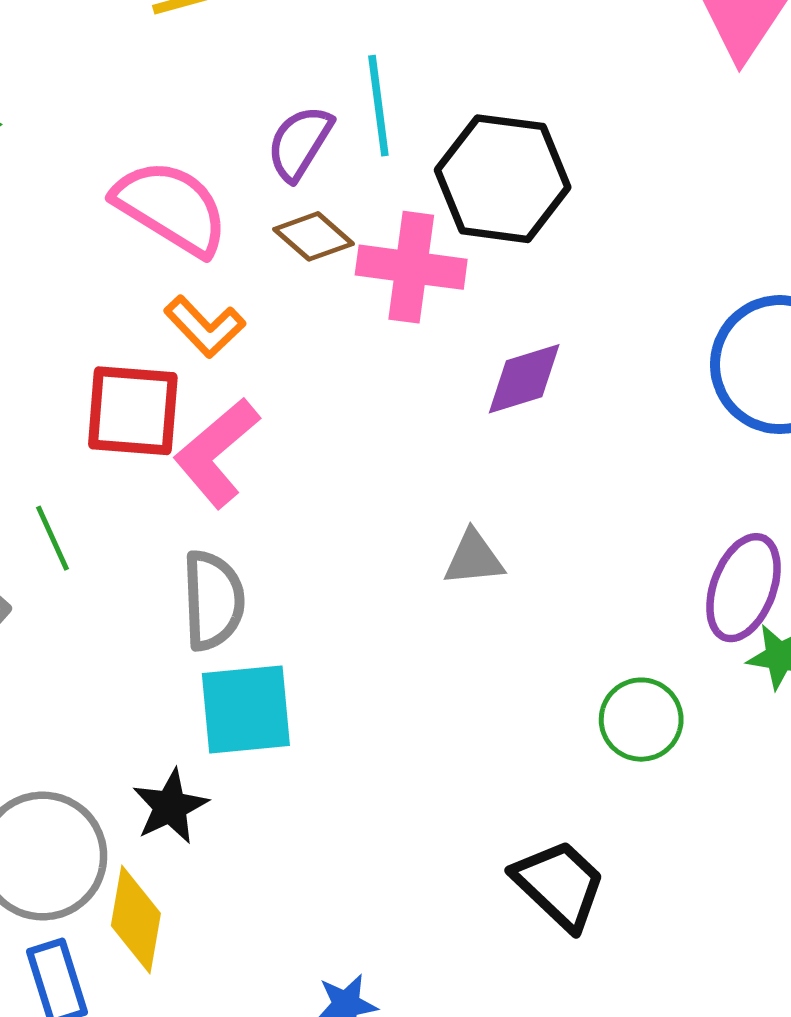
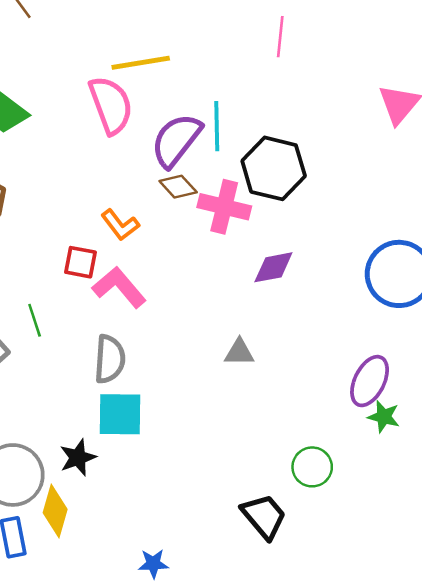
purple semicircle: (300, 143) -> (176, 140), size x1.5
pink semicircle: (171, 207) -> (111, 105), moved, turned 32
red square: (133, 411) -> (81, 262), size x0.7
pink L-shape: (217, 453) -> (119, 287), turned 84
green circle: (641, 720) -> (312, 467), moved

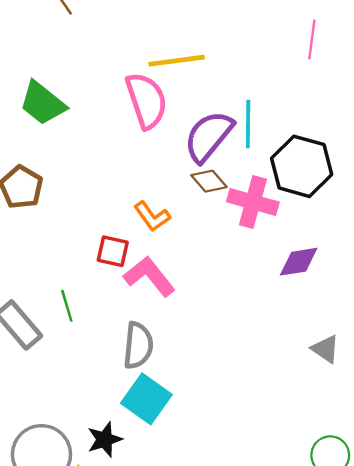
gray triangle: (239, 352) -> (325, 349), moved, turned 32
cyan square: (120, 414) -> (146, 399), turned 33

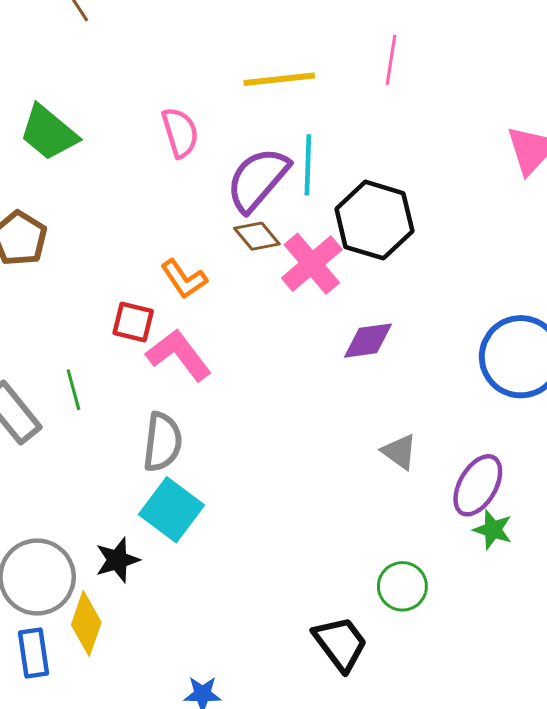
yellow line: (177, 61) -> (279, 79), moved
pink semicircle: (146, 101) -> (180, 132), size x0.7
pink cross: (253, 202) -> (312, 264), turned 33

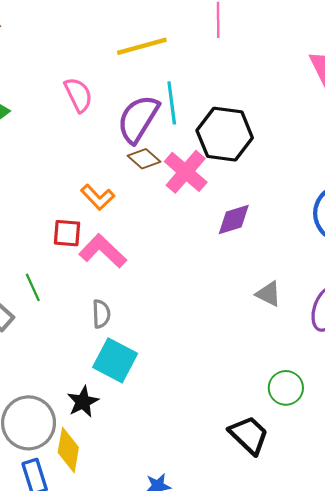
gray semicircle: (163, 442) -> (101, 314), size x0.7

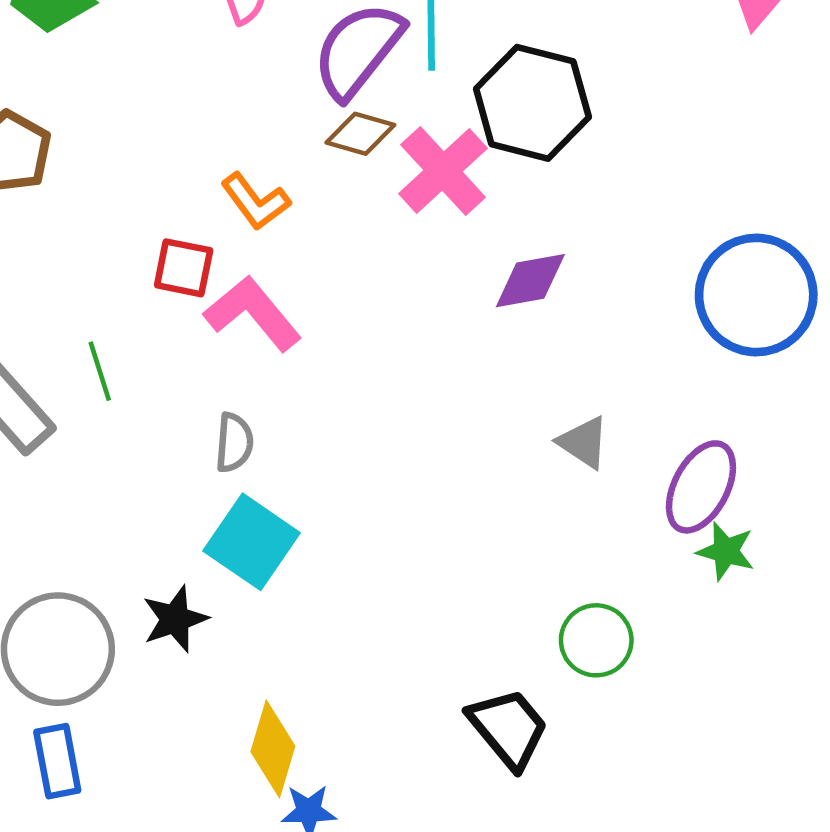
brown diamond: (144, 159) -> (360, 134), turned -32
yellow diamond: (68, 450) -> (273, 749), moved

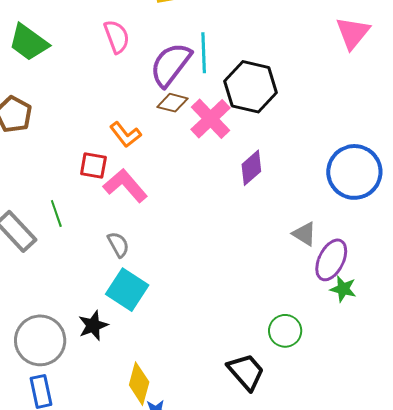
purple diamond: (530, 281) -> (251, 168), turned -30
gray triangle: (583, 442) -> (304, 234), moved
gray semicircle: (234, 443) -> (118, 245), turned -32

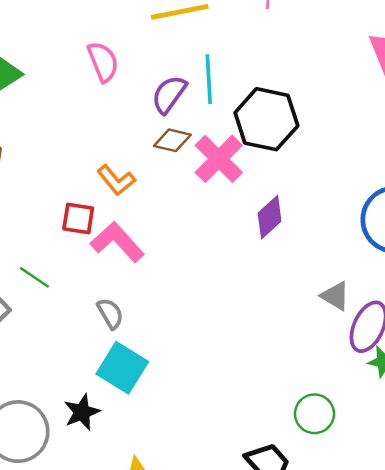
purple semicircle: (171, 65) -> (169, 94), size x0.7
green line: (56, 213) -> (34, 277), turned -36

